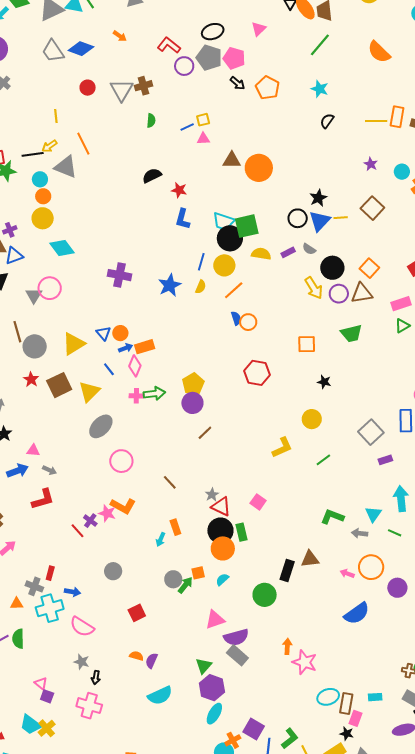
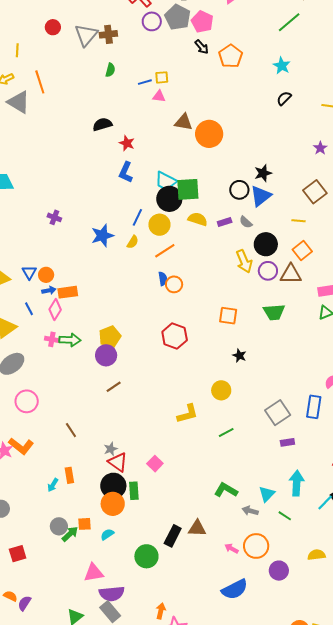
yellow line: (341, 218) -> (299, 221), moved
purple cross: (119, 275) -> (54, 217), size x0.6

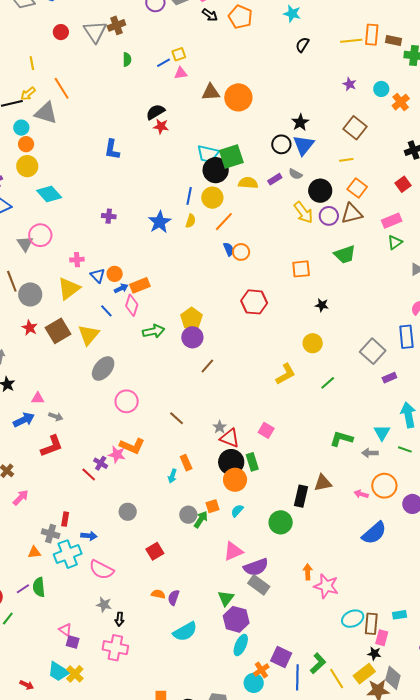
black semicircle: (102, 124) -> (155, 112), moved
blue L-shape: (126, 172) -> (112, 149), moved
pink cross: (52, 339) -> (77, 260), moved

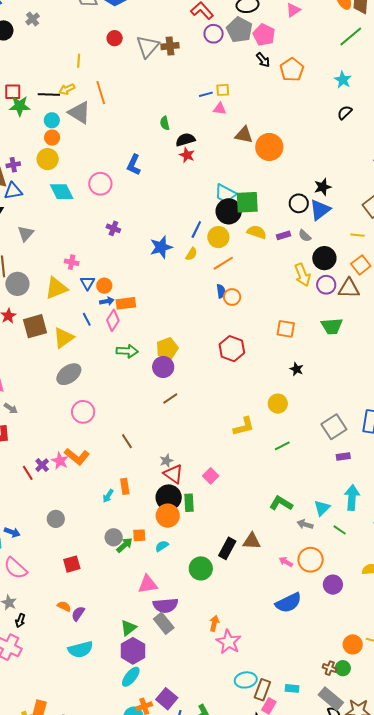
green semicircle: (127, 60) -> (165, 123), moved, turned 152
pink circle: (40, 235) -> (100, 184), moved

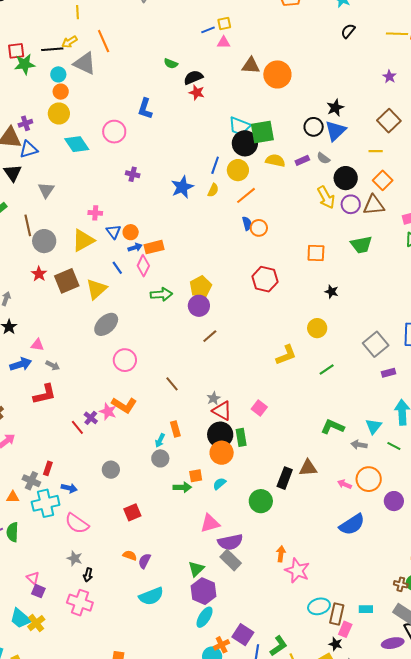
green semicircle: (165, 123) -> (171, 64), turned -48
gray circle: (114, 537) -> (160, 458), moved
green arrow: (125, 545) -> (182, 487), turned 48

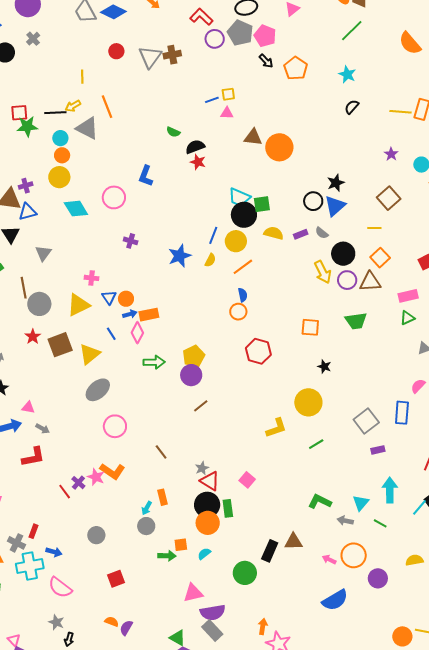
green square: (262, 132) -> (262, 204), size x0.7
orange circle: (259, 228) -> (238, 312), moved
yellow circle: (317, 328) -> (308, 402), size x1.4
green triangle: (196, 569) -> (178, 638), turned -48

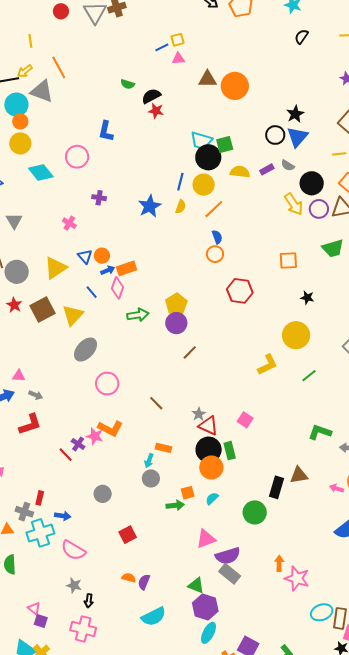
cyan circle: (60, 138) -> (16, 105), size x1.5
pink cross: (92, 278) -> (69, 223), moved, turned 32
orange rectangle: (163, 497) -> (163, 448), turned -56

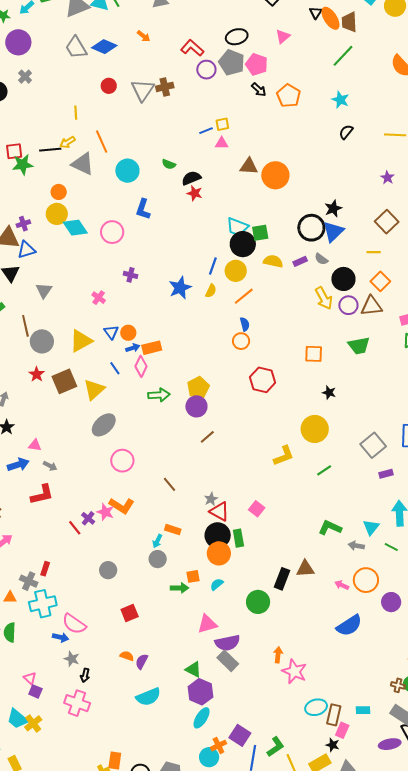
cyan circle: (16, 105) -> (127, 171), moved
black circle: (275, 135) -> (311, 228), size x1.4
cyan diamond: (41, 172) -> (75, 228), moved
blue arrow: (63, 516) -> (61, 637), moved

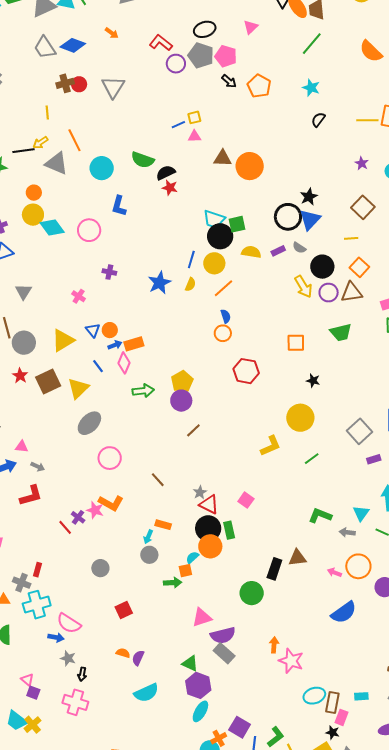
brown cross: (165, 87) -> (65, 83), moved
green semicircle: (169, 164) -> (143, 160), size x1.6
cyan semicircle: (217, 584) -> (192, 557), moved

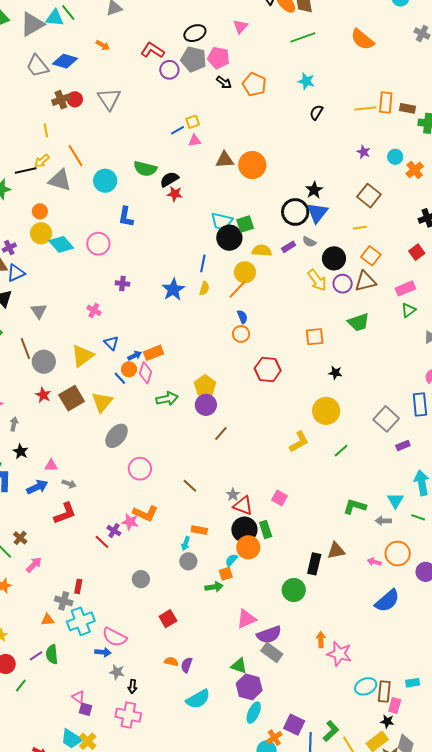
green line: (312, 44) -> (303, 37), turned 35
yellow circle: (214, 263) -> (245, 272), moved
orange circle: (110, 330) -> (129, 369), moved

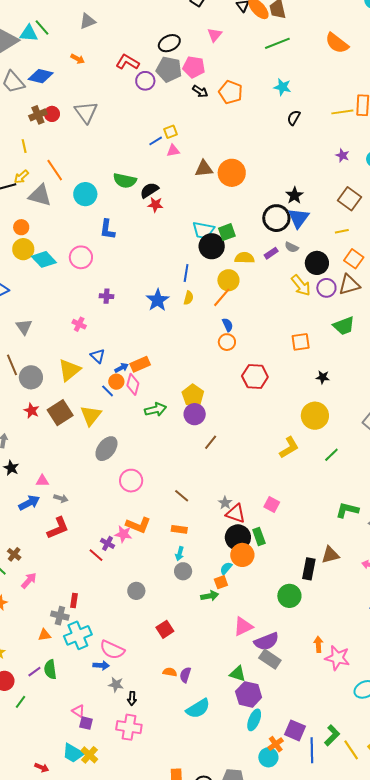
orange rectangle: (199, 530) -> (179, 529), moved

